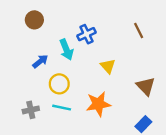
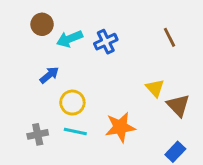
cyan arrow: (66, 50) -> (70, 39), moved, turned 90
yellow triangle: (108, 66) -> (155, 88), moved

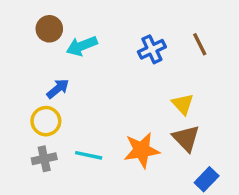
blue cross: (106, 42) -> (152, 49), moved
yellow circle: (72, 103) -> (46, 121), moved
brown triangle: (178, 105) -> (186, 138), moved

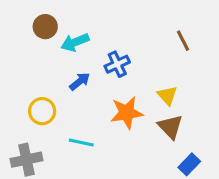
blue cross: (152, 49) -> (117, 64), moved
blue arrow: (58, 89) -> (80, 81), moved
orange star: (142, 150) -> (127, 113), moved
gray cross: (44, 159) -> (26, 160), moved, size x1.4

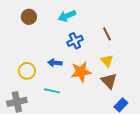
brown line: (183, 41) -> (107, 34), moved
cyan arrow: (75, 42) -> (67, 16), moved
blue arrow: (80, 81) -> (55, 63), moved, turned -136

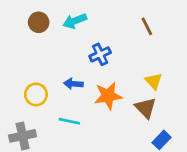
cyan arrow: (67, 16) -> (75, 21), moved
brown line: (107, 34) -> (147, 26), moved
yellow triangle: (107, 61) -> (154, 81), moved

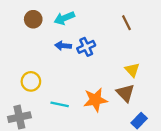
blue arrow: (73, 84) -> (63, 46), moved
orange star: (108, 96) -> (95, 100), moved

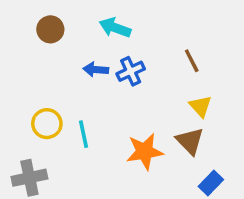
cyan arrow: (64, 18) -> (115, 28), moved, turned 42
brown line: (127, 23) -> (192, 61), moved
cyan line: (60, 104) -> (84, 134), moved, turned 66

